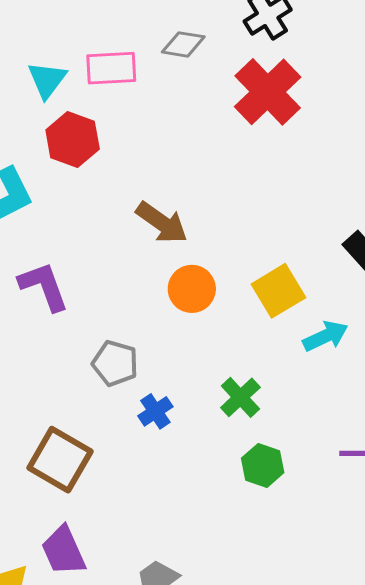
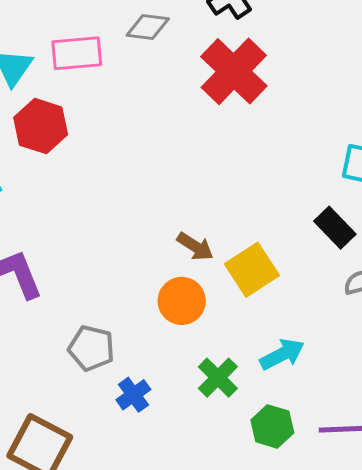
brown arrow: (162, 223) -> (195, 246), moved, size x0.7
orange circle: (192, 289) -> (182, 301), moved
cyan arrow: (325, 336) -> (282, 354), moved
green hexagon: (263, 465) -> (272, 426), moved

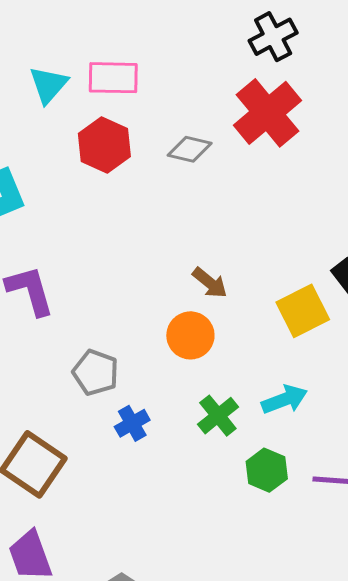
gray diamond: (148, 27) -> (190, 149), moved
red hexagon: (41, 126) -> (104, 145), moved
yellow square: (252, 270) -> (303, 311), moved

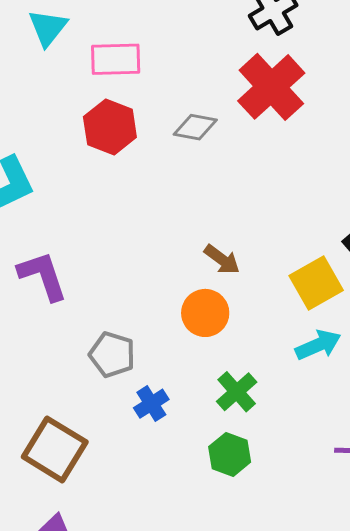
cyan triangle: (49, 85) -> (48, 28), moved
cyan arrow: (285, 400) -> (318, 345), moved
green hexagon: (267, 470) -> (230, 454), moved

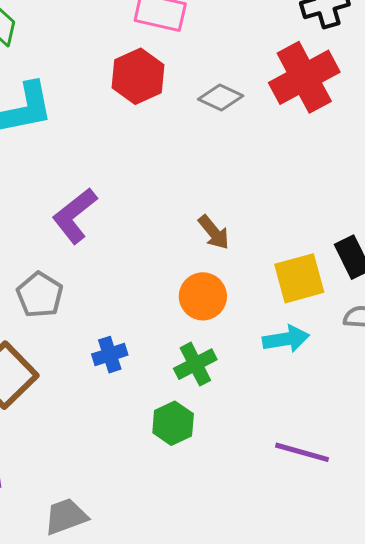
purple L-shape: (43, 276) -> (75, 216), moved, turned -124
orange circle: (205, 313) -> (203, 296), moved
gray pentagon: (112, 355) -> (40, 295), moved

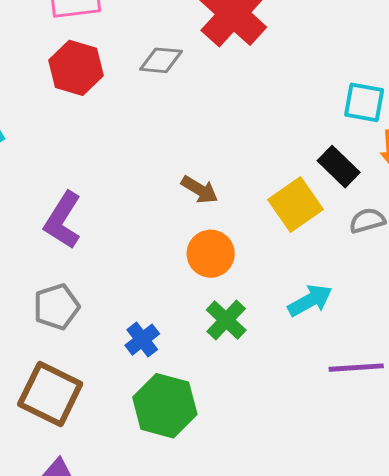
gray pentagon: (40, 295) -> (56, 307), turned -30
cyan arrow: (286, 339) -> (310, 300), moved
green hexagon: (173, 423) -> (165, 406), moved, size x1.5

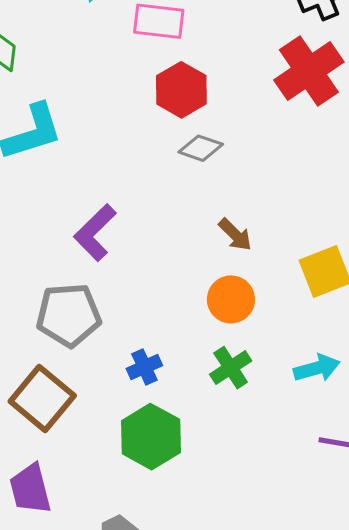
gray diamond: (161, 60) -> (201, 148), moved
red hexagon: (76, 68) -> (181, 90), moved
gray pentagon: (56, 307) -> (69, 315), size x1.4

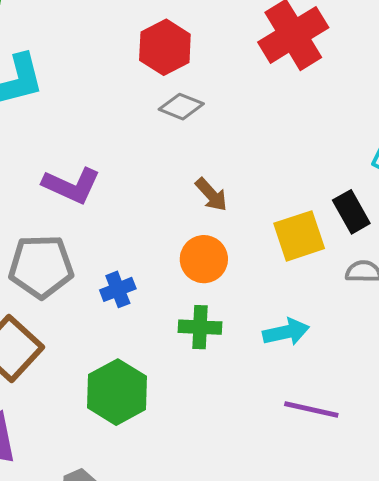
purple L-shape: (95, 233) -> (71, 185), turned -114
blue cross: (144, 367) -> (118, 289), moved
green cross: (231, 368) -> (200, 327), turned 33

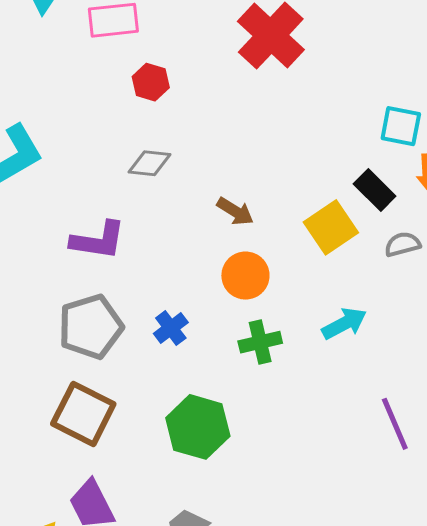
red hexagon: (165, 47) -> (151, 82), size x0.7
gray diamond: (181, 107) -> (150, 163), moved
purple line: (311, 409) -> (395, 424), moved, turned 70

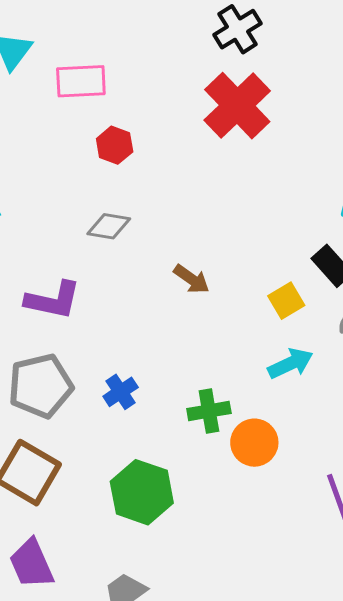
yellow square: (331, 227) -> (286, 301), size x0.7
orange circle: (245, 276) -> (254, 443), moved
cyan arrow: (344, 324) -> (291, 364), moved

